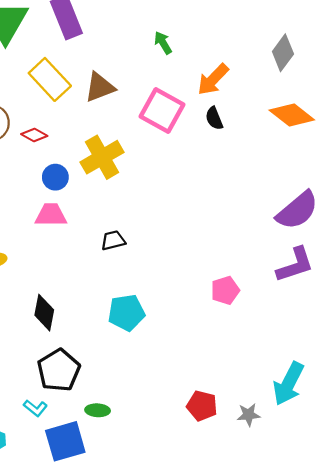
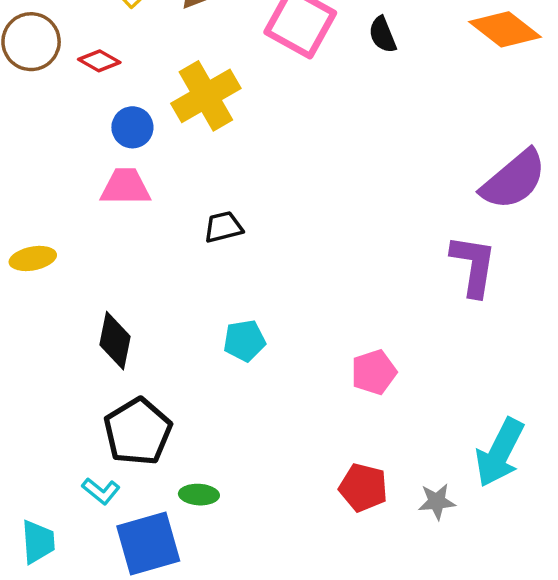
purple L-shape: (295, 265) -> (473, 265), moved, turned -63
pink pentagon: (225, 290) -> (374, 372), moved
cyan pentagon: (126, 313) -> (244, 341), size x0.7

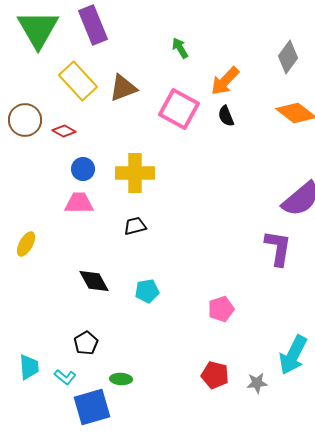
yellow cross: (206, 96) -> (135, 173), moved, turned 30
yellow ellipse: (33, 258) -> (26, 244), turned -50
black diamond: (115, 341) -> (94, 281), moved, turned -40
black pentagon: (138, 432) -> (86, 343), size x0.6
cyan trapezoid: (38, 542) -> (29, 367), moved

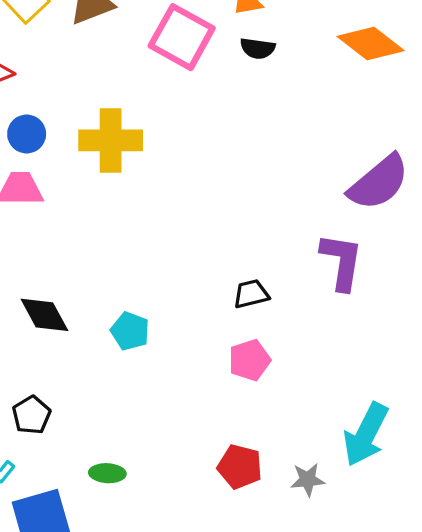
black semicircle: (226, 116) -> (258, 48), turned -60
black trapezoid: (135, 226) -> (251, 294), moved
cyan pentagon: (147, 291) -> (130, 331), turned 30
green ellipse: (121, 379) -> (107, 473), moved

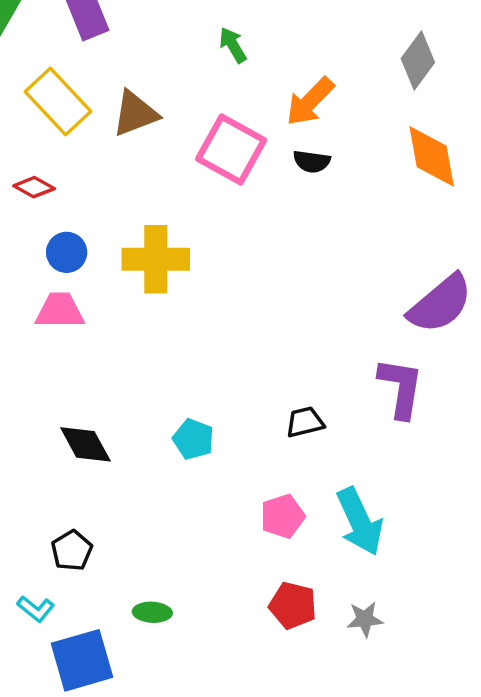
orange diamond: (371, 44) -> (432, 156), turned 42
cyan pentagon: (130, 331) -> (193, 439), moved
pink pentagon: (250, 360) -> (283, 516), moved
cyan arrow: (366, 434) -> (360, 521), moved, turned -52

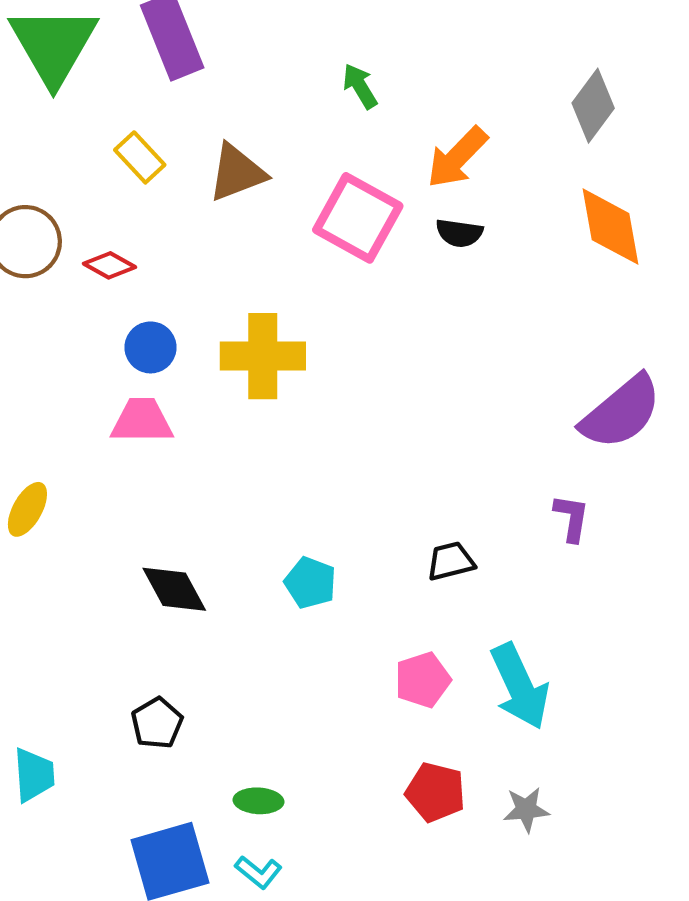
yellow rectangle: (58, 102) -> (140, 157), size x0.6
purple L-shape: (401, 388) -> (572, 518), size x0.6
cyan L-shape: (36, 609) -> (258, 872), moved

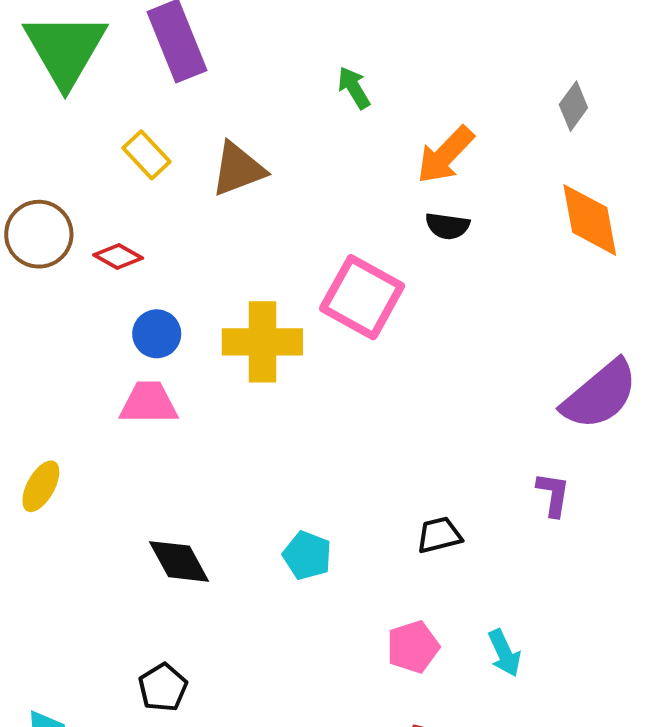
gray diamond: (593, 106) -> (573, 106), size x0.7
pink square: (358, 218) -> (362, 297), moved
cyan arrow: (520, 686) -> (504, 653), size x0.6

